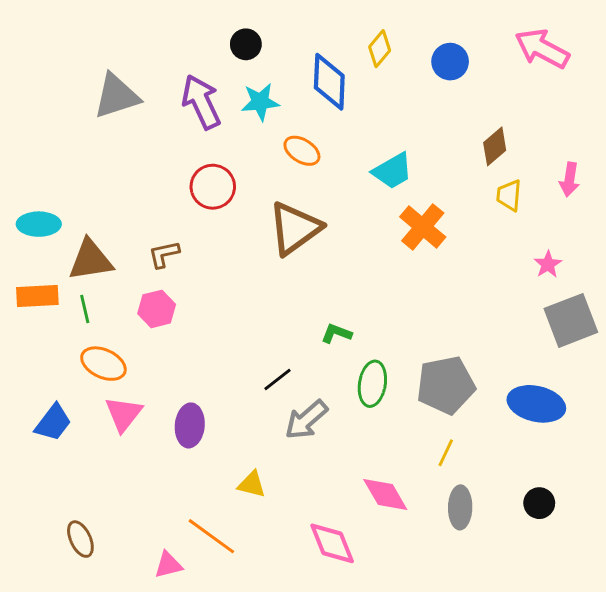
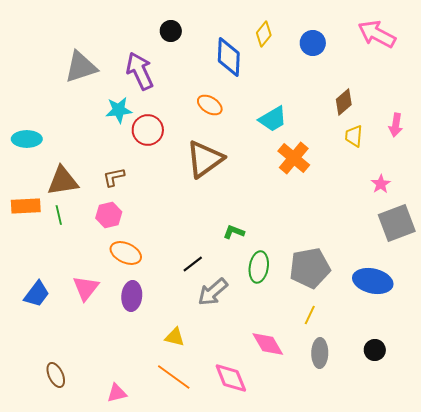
cyan star: (260, 102) -> (119, 110), moved
cyan ellipse: (39, 224) -> (27, 139), moved
orange ellipse: (103, 364) -> (126, 253), moved
orange line: (211, 536) -> (174, 377), moved

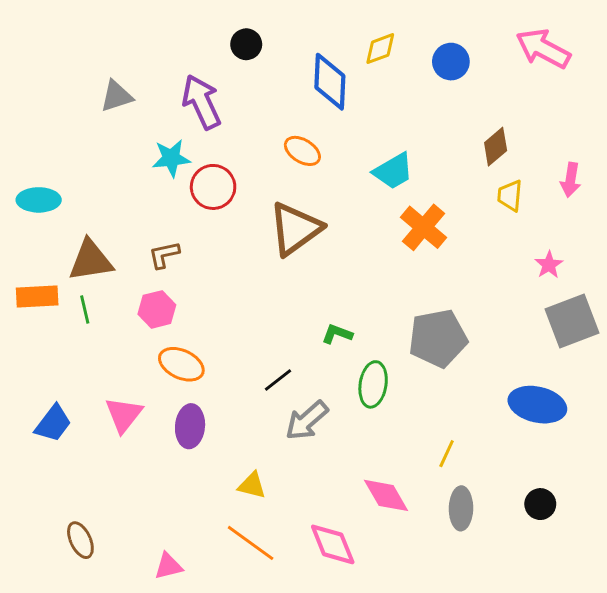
yellow diamond: (264, 34) -> (380, 49), turned 30
gray triangle: (81, 67) -> (116, 96), size x0.7
gray pentagon: (310, 268) -> (438, 338), moved

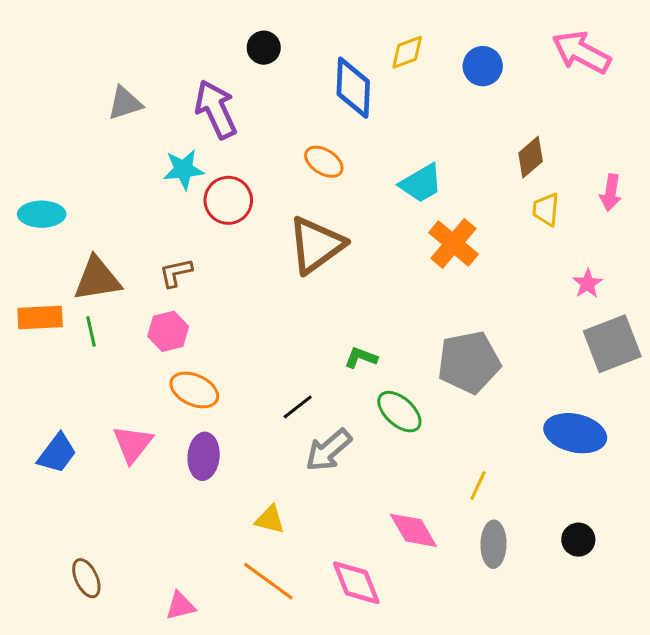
green ellipse: (373, 384) -> (399, 412), turned -57

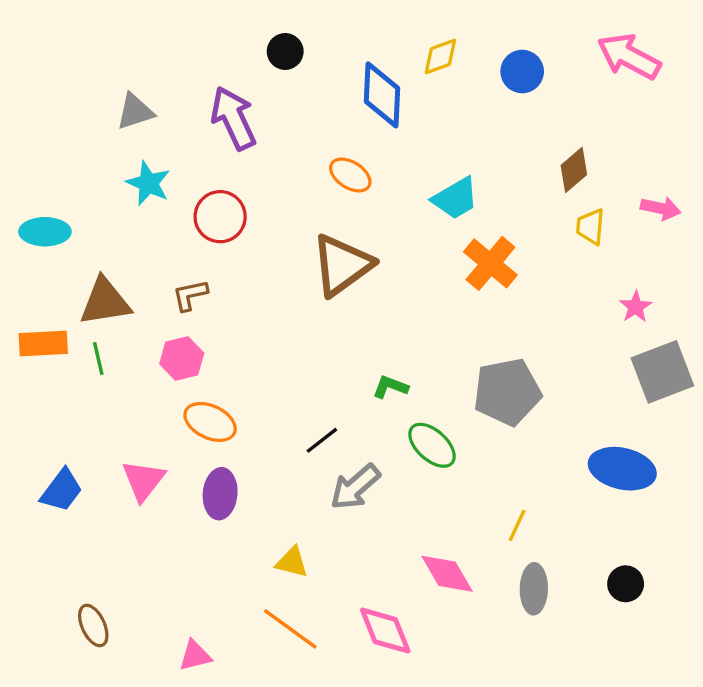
cyan star: (184, 169) -> (148, 183), moved, turned 30
pink arrow: (611, 193) -> (661, 208), turned -87
red circle: (228, 200) -> (220, 217), moved

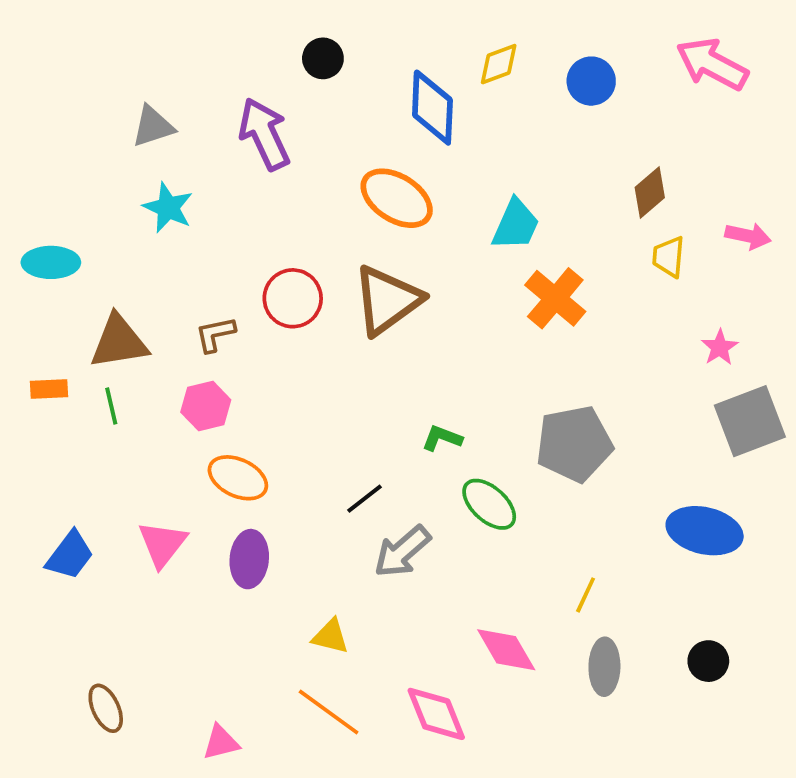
orange ellipse: (350, 175) -> (397, 198), size x1.5
cyan trapezoid: (455, 198) -> (516, 225), turned -36
red circle: (220, 217) -> (293, 298), moved
orange rectangle: (43, 344) -> (49, 389), size x0.7

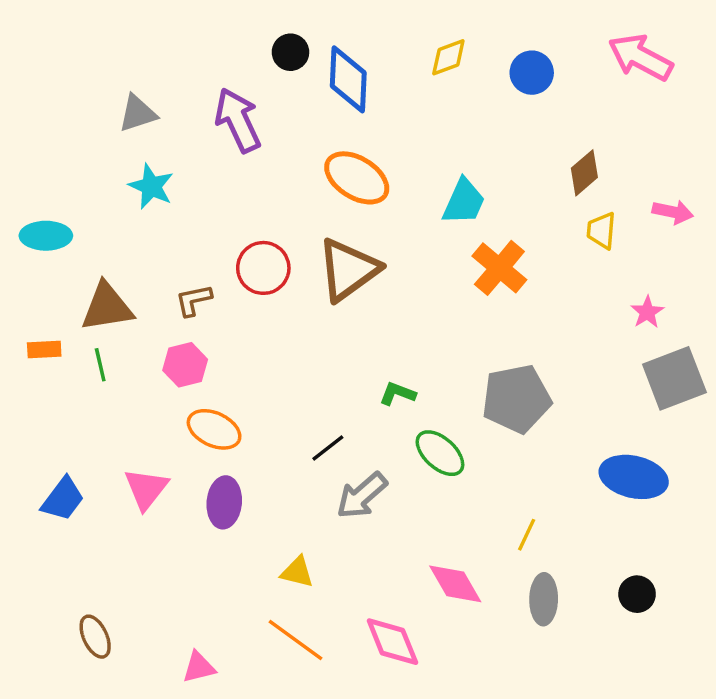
blue diamond: (432, 108) -> (348, 79), moved

